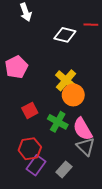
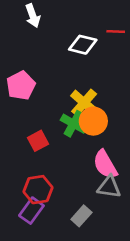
green cross: (58, 122) -> (74, 124), moved
gray triangle: (86, 147) -> (109, 187), turned -36
purple rectangle: (36, 165) -> (31, 211), moved

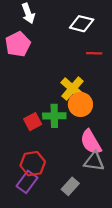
red line: (116, 32) -> (94, 53), moved
white diamond: (83, 45) -> (82, 24), moved
pink pentagon: (21, 85) -> (18, 44), moved
green cross: (74, 124) -> (54, 116), moved, turned -30

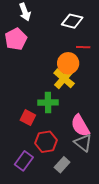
orange circle: (80, 104) -> (68, 63), moved
red square: (33, 122) -> (28, 118), moved, turned -35
gray triangle: (94, 161) -> (83, 143), turned 30
red hexagon: (33, 164) -> (46, 142), moved

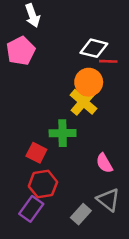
white diamond: (72, 21) -> (94, 48), moved
pink semicircle: (80, 126) -> (104, 163), size x0.7
red hexagon: (46, 142) -> (43, 184), moved
gray triangle: (83, 143) -> (108, 200), moved

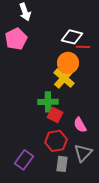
red square: (36, 153) -> (55, 115), moved
red hexagon: (43, 184) -> (56, 141), moved
gray triangle: (108, 200) -> (83, 153), turned 36
gray rectangle: (81, 214) -> (62, 164), turned -35

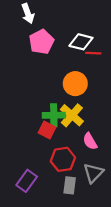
pink pentagon: (16, 39) -> (41, 42), moved
orange circle: (68, 63) -> (75, 84), moved
yellow cross: (64, 78) -> (72, 115), moved
red square: (55, 115) -> (47, 130), moved

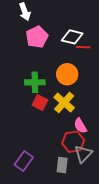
green cross: (54, 115) -> (35, 82), moved
red square: (47, 130) -> (40, 103), moved
red hexagon: (63, 159) -> (73, 142), moved

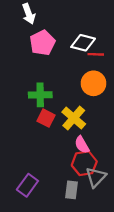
orange circle: (67, 74) -> (93, 83), moved
pink semicircle: (80, 126) -> (82, 145), moved

